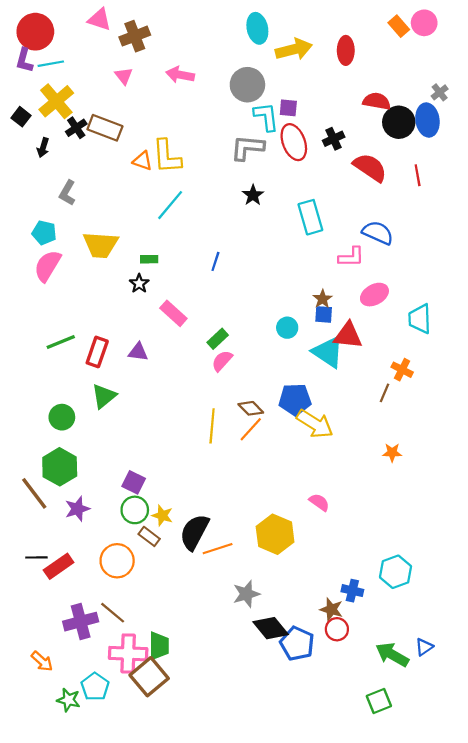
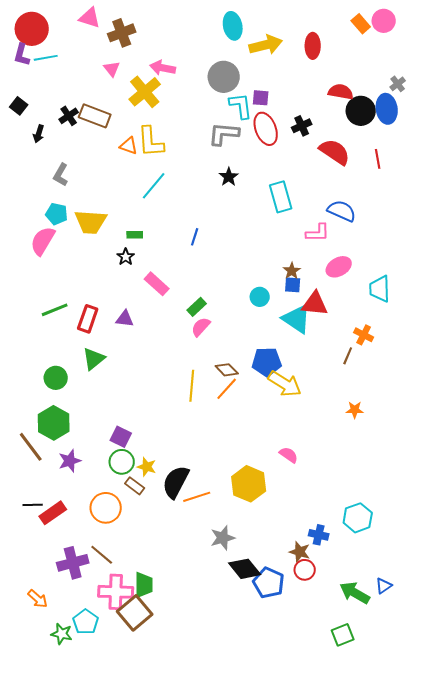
yellow cross: (56, 101) -> (145, 92), moved
cyan pentagon: (44, 233) -> (57, 214), moved

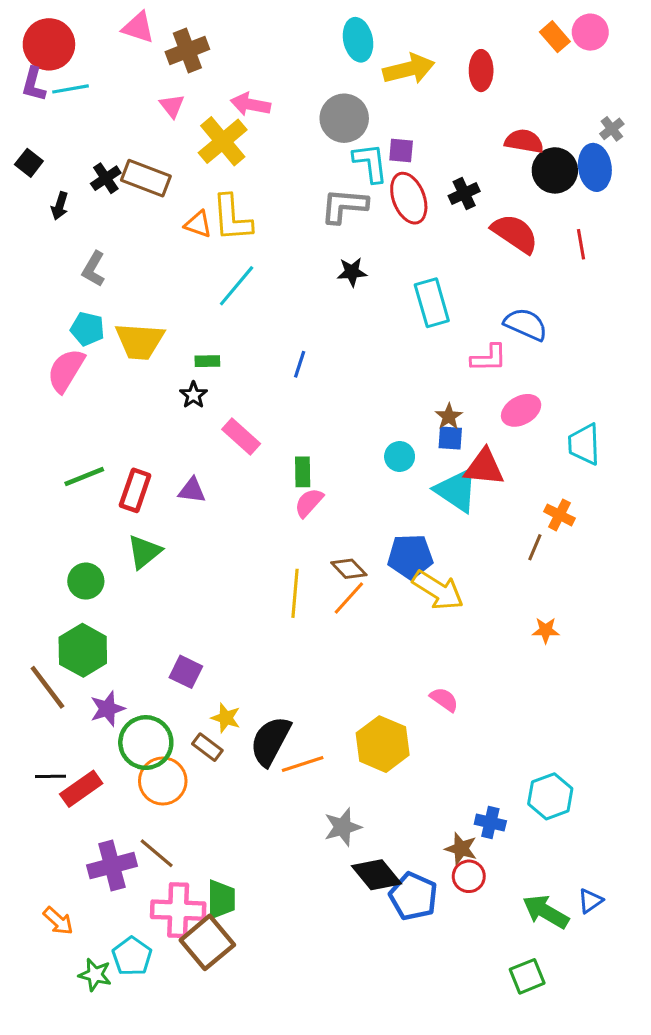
black star: (229, 177) -> (352, 272), turned 30
green rectangle: (197, 307) -> (303, 472), turned -48
green circle: (122, 462) -> (146, 743), moved, size x1.4

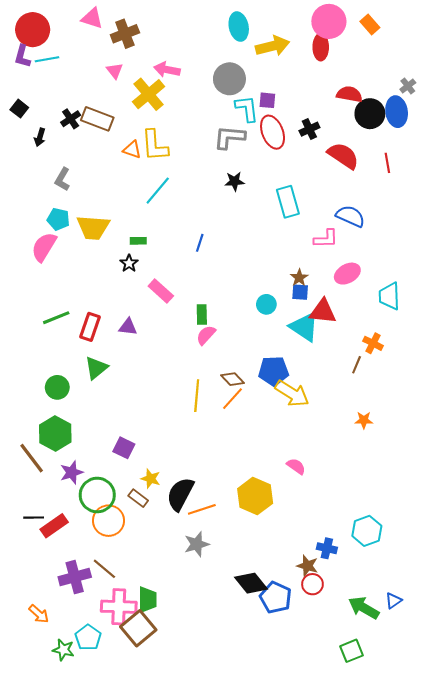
pink circle: (590, 32) -> (329, 21), moved, size x1.4
gray star: (343, 827) -> (197, 544), moved

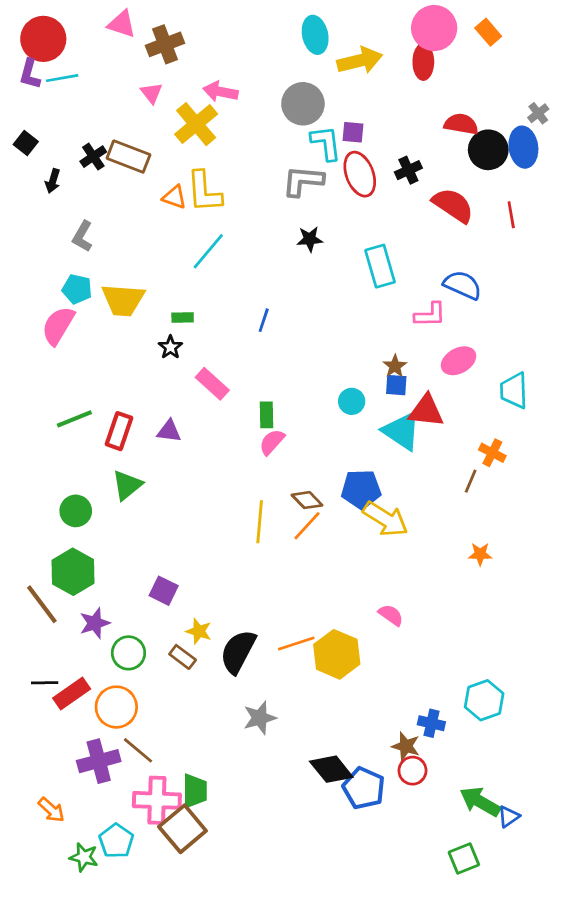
green circle: (97, 495) -> (128, 653), size x0.7
orange line: (202, 509) -> (296, 643), moved
orange circle: (109, 521) -> (116, 707), moved
blue triangle: (393, 601) -> (509, 817), moved

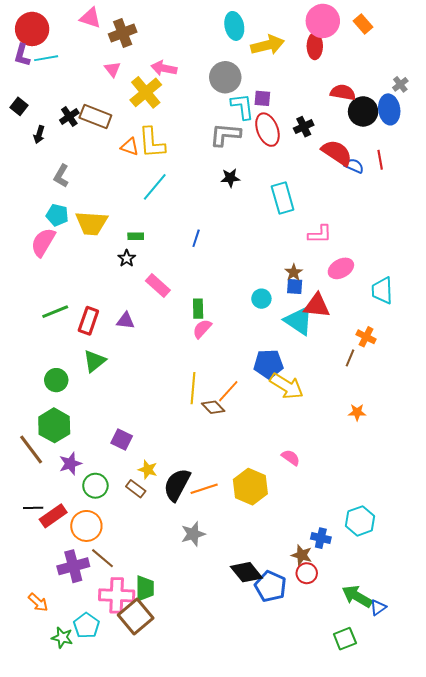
blue semicircle: (463, 285) -> (354, 166), moved, size x0.7
brown diamond: (307, 500) -> (213, 407), moved
orange line: (296, 643) -> (204, 489), moved

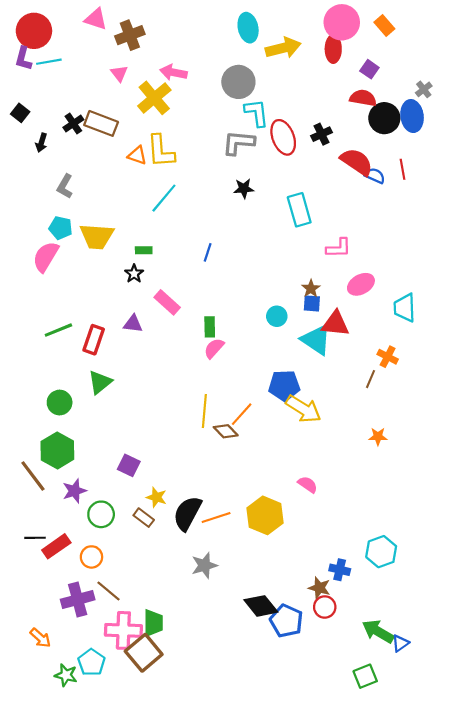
purple square: (262, 98) -> (369, 69), moved, turned 30
purple triangle: (126, 321) -> (133, 324), moved
orange circle: (86, 526) -> (91, 557), size x0.7

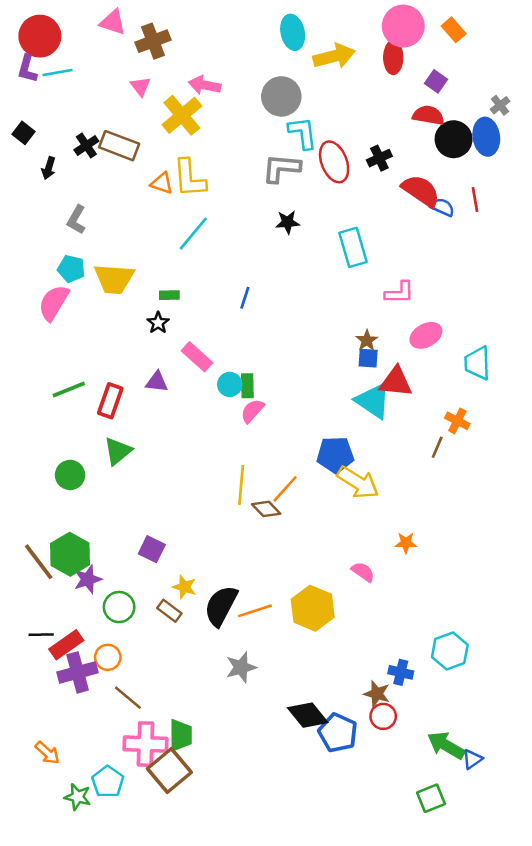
cyan circle: (277, 316) -> (230, 384), moved
orange star: (378, 437) -> (406, 543), moved
green hexagon: (57, 450) -> (70, 554), moved
purple cross: (78, 600) -> (78, 672), moved

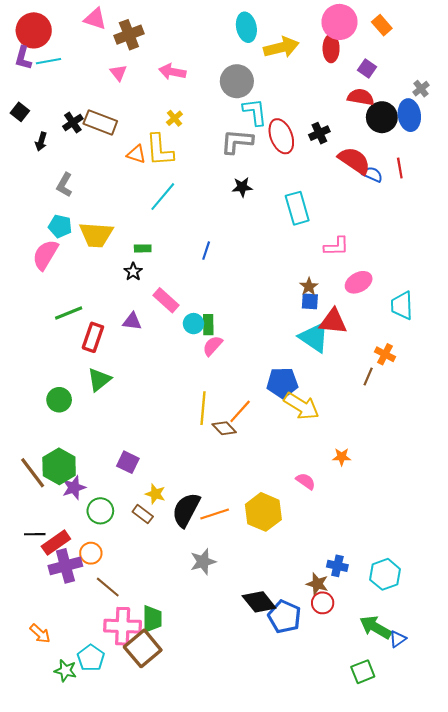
yellow cross: (182, 115) -> (174, 118), moved, size x0.5
green line: (69, 389) -> (69, 313), moved
cyan hexagon: (450, 651) -> (385, 574), moved

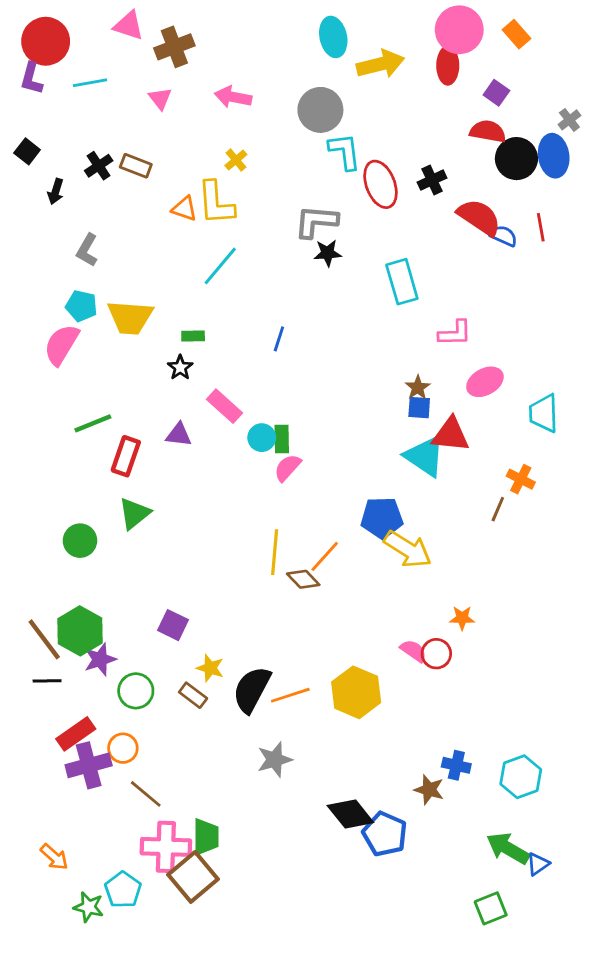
cyan line: (49, 61) -> (90, 83), moved
brown rectangle: (100, 122) -> (136, 166), size x0.7
gray L-shape: (237, 142) -> (316, 222), moved
black line: (35, 534) -> (47, 681), moved
red circle: (323, 603) -> (436, 654), moved

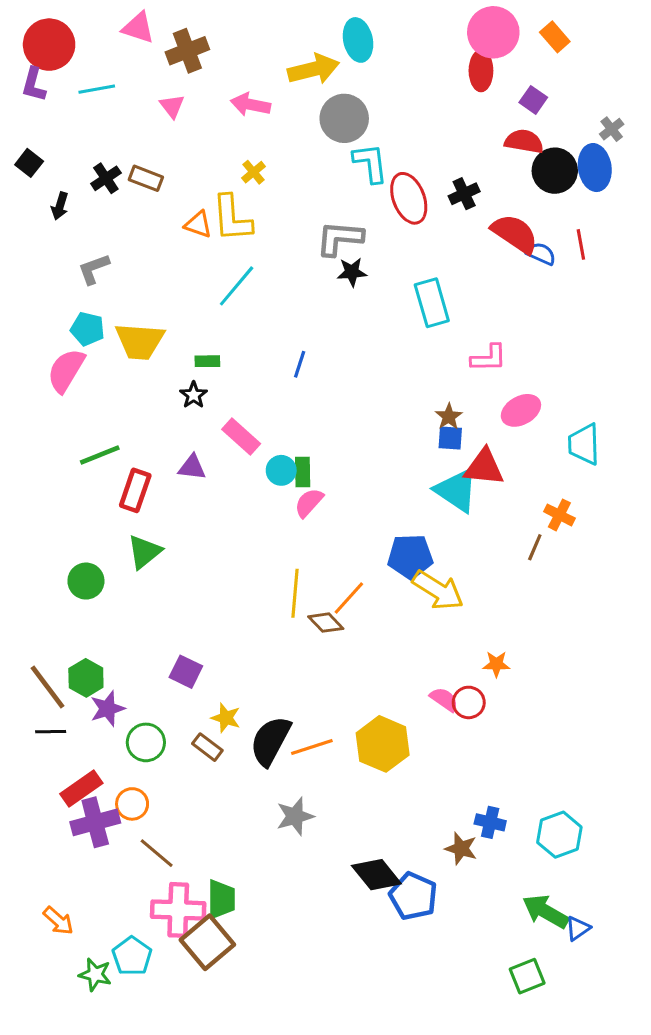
yellow arrow: (381, 64) -> (313, 69), moved
gray L-shape: (87, 250) -> (94, 269), turned 40
green hexagon: (80, 631) -> (86, 678), size x0.7

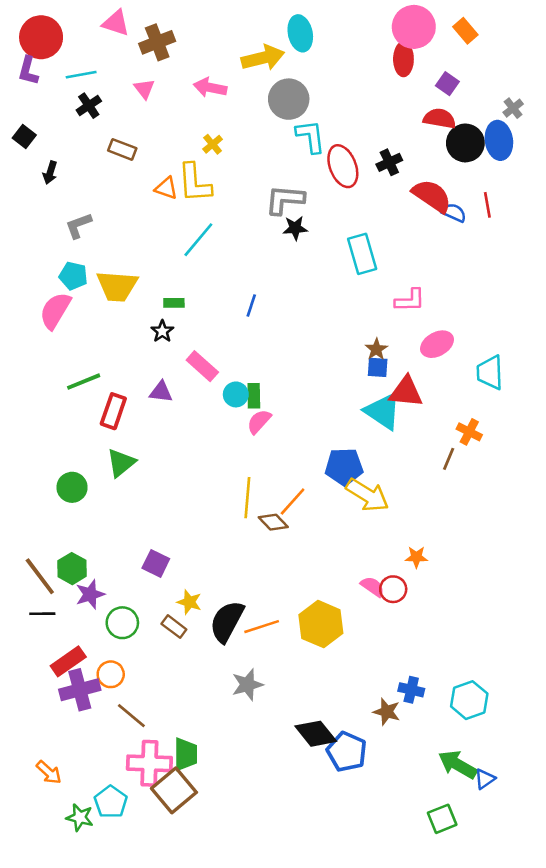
black cross: (106, 178) -> (89, 106), moved

